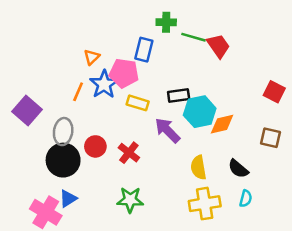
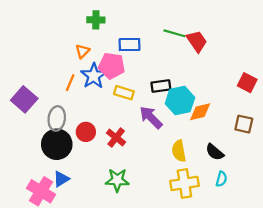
green cross: (166, 22) -> (96, 20), moved
blue rectangle: (144, 50) -> (130, 45), turned 75

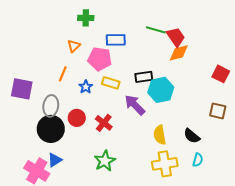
blue star: (94, 76) -> (86, 87), moved, size x0.6
purple square: (24, 99) -> (22, 89), turned -30
orange diamond: (200, 112) -> (179, 53), moved
green star: (117, 180) -> (105, 161), turned -30

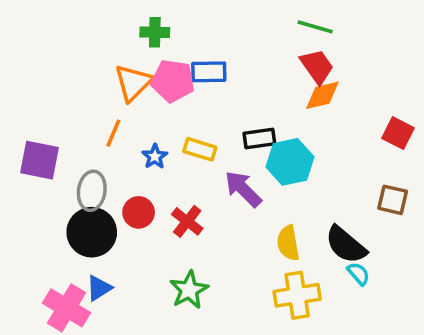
green line: (156, 30) -> (315, 27), moved
orange triangle: (74, 46) -> (133, 83), size x1.6
pink pentagon: (100, 59) -> (173, 81), moved
black semicircle: (192, 136) -> (346, 245), size x1.4
cyan semicircle: (198, 160) -> (358, 274), moved, turned -56

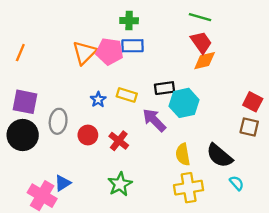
green cross: (155, 32) -> (129, 21), moved
orange line: (113, 133) -> (20, 53), moved
red square: (398, 133) -> (253, 102), moved
black circle: (92, 232) -> (23, 135), moved
cyan semicircle: (358, 274) -> (237, 183), moved

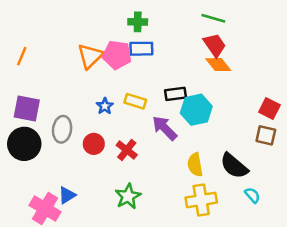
orange diamond: (205, 61) -> (218, 65), turned 65

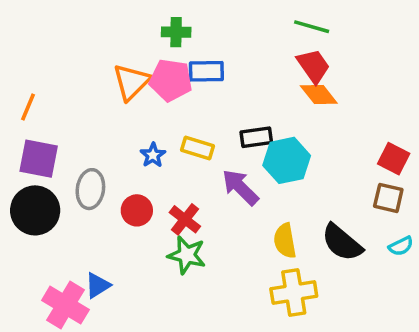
green cross: (138, 22) -> (176, 32), moved
orange line: (22, 56) -> (28, 107), moved
cyan semicircle: (252, 195) -> (401, 246), moved, turned 105
green star: (128, 196) -> (187, 255), moved, turned -30

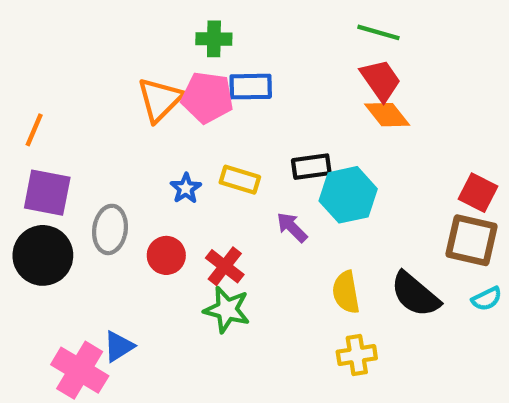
purple arrow: (240, 187) -> (292, 227), size x0.7
brown square: (388, 198) -> (472, 240), size x1.4
yellow cross: (294, 292) -> (357, 355), size x0.7

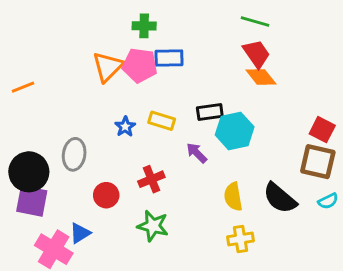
orange line: (34, 130) -> (23, 87), turned 45
purple square: (47, 193) -> (32, 201), moved
red circle: (166, 255) -> (106, 195), moved
red cross: (225, 266) -> (151, 179), turned 30
green star: (227, 310) -> (153, 226), moved

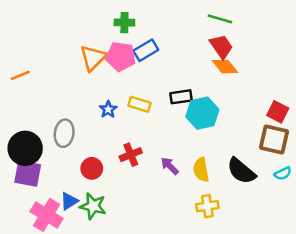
blue rectangle: (169, 58) -> (146, 50), turned -30
purple arrow: (197, 153) -> (170, 166), moved
green star: (153, 226) -> (93, 206), moved

